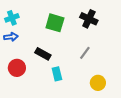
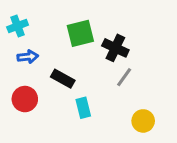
black cross: (89, 19) -> (115, 48), moved
green square: (55, 23) -> (80, 33), turned -30
blue arrow: (11, 37) -> (28, 57), moved

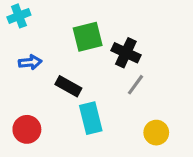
cyan cross: (18, 26) -> (19, 16), moved
red circle: (25, 99) -> (27, 129), moved
cyan rectangle: (83, 108) -> (91, 118), size x1.4

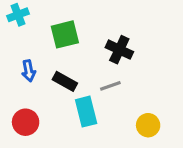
green square: (88, 37) -> (65, 34), moved
blue arrow: (30, 62) -> (29, 71), moved, turned 85
gray line: (135, 85) -> (110, 86), moved, turned 35

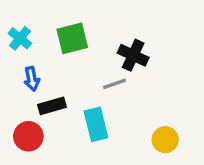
cyan cross: (18, 15) -> (20, 38), moved, turned -30
black rectangle: (65, 81) -> (52, 106), moved, turned -45
gray line: (110, 86) -> (115, 84), moved

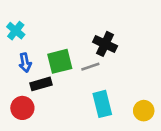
green square: (72, 38) -> (60, 61), moved
cyan rectangle: (96, 124) -> (102, 104), moved
yellow circle: (165, 140) -> (144, 111), moved

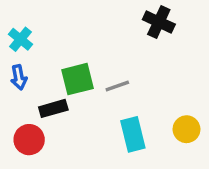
black cross: (105, 44) -> (159, 22), moved
blue arrow: (25, 63) -> (19, 77), moved
yellow circle: (144, 111) -> (186, 129), moved

